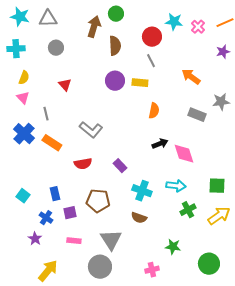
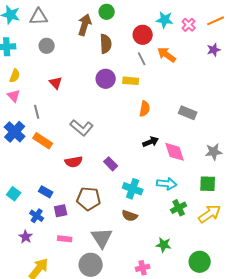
orange arrow: (191, 77) -> (167, 55), moved
gray star: (221, 102) -> (214, 152), moved
blue rectangle: (55, 194) -> (46, 192), turned -48

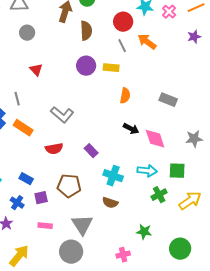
black arrow: (151, 142) -> (131, 129), turned 49
green square: (208, 184) -> (177, 171), moved

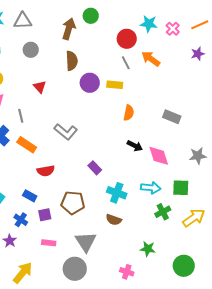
brown semicircle: (86, 31) -> (72, 61), moved
red semicircle: (54, 149) -> (46, 171), moved
pink cross: (123, 255) -> (127, 272), turned 32

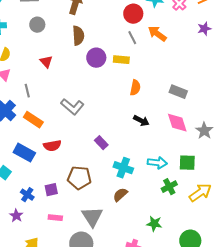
pink diamond: (159, 156) -> (177, 123), moved
gray star: (198, 156) -> (204, 131), turned -30
blue rectangle: (30, 196) -> (24, 153), moved, size x1.5
brown semicircle: (114, 220) -> (120, 195), turned 119

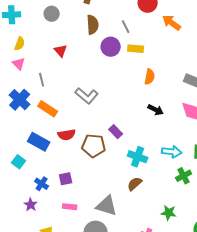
gray line: (132, 38) -> (126, 27), moved
brown pentagon: (79, 178) -> (94, 146), moved
gray triangle: (92, 217) -> (107, 206), turned -40

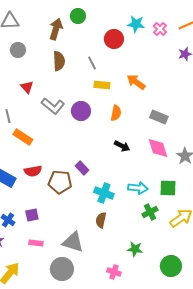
orange arrow: (172, 23) -> (136, 82), moved
purple circle: (111, 47) -> (81, 111), moved
gray L-shape: (87, 96) -> (53, 106), moved
orange rectangle: (48, 109) -> (23, 137), moved
brown semicircle: (135, 184) -> (101, 220), turned -35

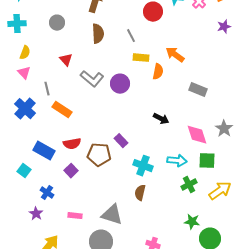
orange semicircle: (116, 113) -> (158, 72), moved
pink diamond: (158, 148) -> (197, 135), moved
purple square: (32, 215) -> (71, 171), moved, turned -32
green star: (135, 249) -> (192, 222), moved

